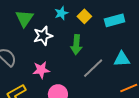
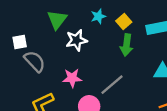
green arrow: (76, 45) -> (126, 45), moved
gray line: (93, 68) -> (112, 85), moved

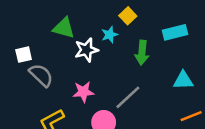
cyan star: (98, 16) -> (110, 35), moved
green triangle: (57, 20) -> (64, 28), turned -50
yellow square: (124, 22) -> (128, 16), moved

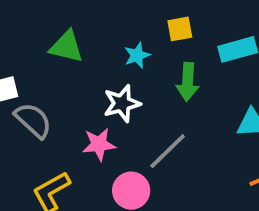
yellow square: (128, 16) -> (180, 29), moved, turned 35
white star: (86, 50) -> (122, 103), moved

